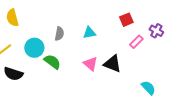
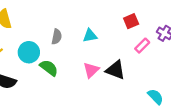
pink triangle: (90, 64) -> (91, 70), turned 35

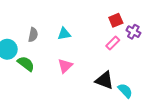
red square: (131, 21) -> (116, 20), moved
black triangle: (116, 70) -> (104, 80), moved

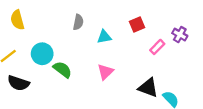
red square: (116, 20) -> (137, 24), moved
gray semicircle: (33, 35) -> (78, 22), moved

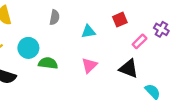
gray semicircle: (78, 22) -> (55, 17), moved
green semicircle: (62, 70) -> (48, 63), turned -30
black triangle: (148, 88) -> (129, 69), moved

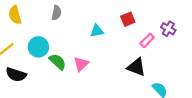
gray semicircle: (55, 17) -> (56, 13), moved
green semicircle: (48, 63) -> (58, 62), turned 36
pink triangle: (89, 65) -> (81, 64), moved

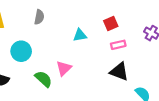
pink rectangle: (147, 40) -> (118, 45), moved, turned 32
green semicircle: (58, 62) -> (44, 79), moved

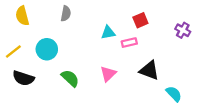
pink rectangle: (118, 45) -> (129, 43), moved
pink triangle: (64, 68) -> (108, 74), moved

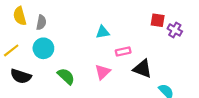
gray semicircle: (66, 14) -> (41, 22), moved
red square: (140, 20) -> (158, 20), moved, turned 32
pink rectangle: (129, 43) -> (123, 51), moved

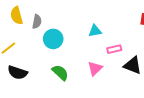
cyan circle: (43, 48) -> (53, 39), moved

